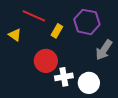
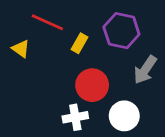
red circle: (46, 61) -> (92, 85), moved
white cross: (64, 77) -> (75, 117), moved

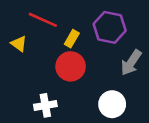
red circle: (92, 85) -> (71, 66), moved
white cross: (75, 117) -> (45, 105), moved

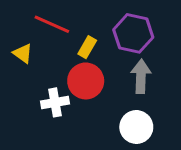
gray arrow: (131, 63) -> (141, 76), moved, turned 148
white cross: (45, 105) -> (55, 102), moved

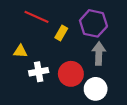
yellow triangle: (23, 53) -> (20, 51), moved, turned -32
red circle: (86, 81) -> (71, 74), moved

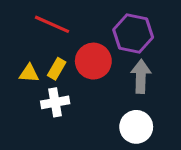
yellow rectangle: (61, 33) -> (57, 69), moved
red circle: (71, 74) -> (93, 61), moved

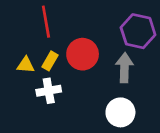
red line: (52, 24) -> (46, 22), turned 56
purple hexagon: (133, 34) -> (138, 31), moved

